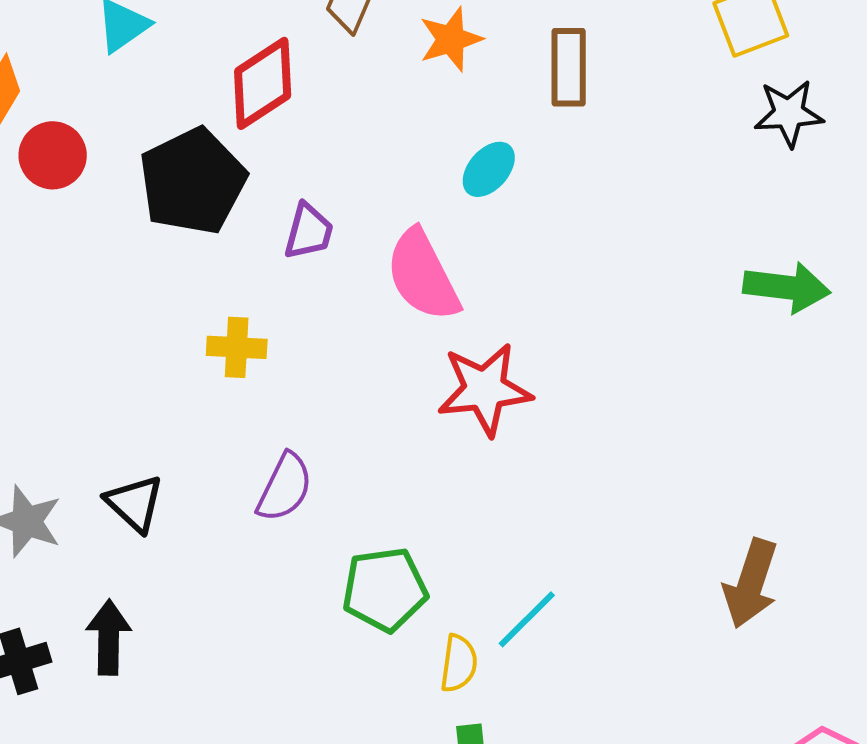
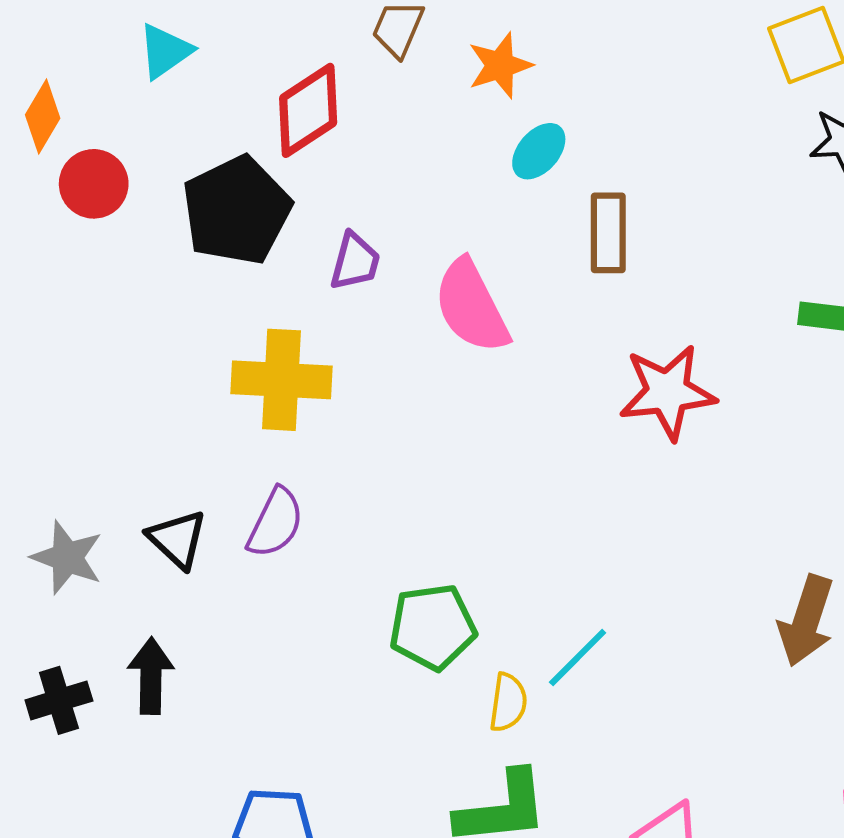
brown rectangle: (569, 67) -> (608, 233), moved
cyan ellipse: (489, 169) -> (539, 151), moved
yellow cross: (237, 347) -> (282, 380), size x1.6
red star: (485, 389) -> (667, 392), moved
purple semicircle: (285, 487) -> (275, 523), moved

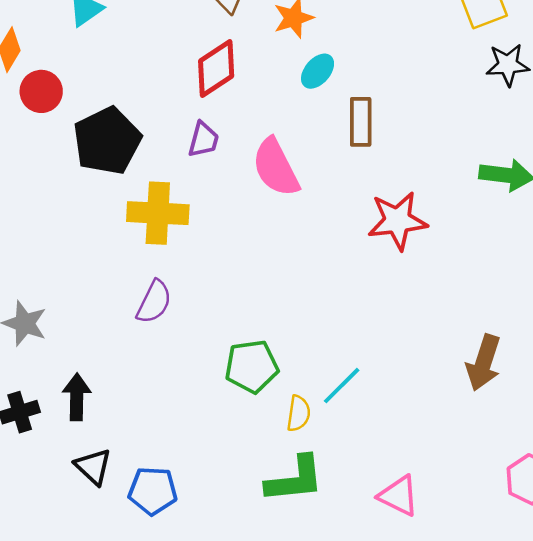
red diamond: (308, 110) -> (216, 69), moved
black pentagon: (237, 210) -> (107, 141), moved
black triangle: (177, 539) -> (93, 467), moved

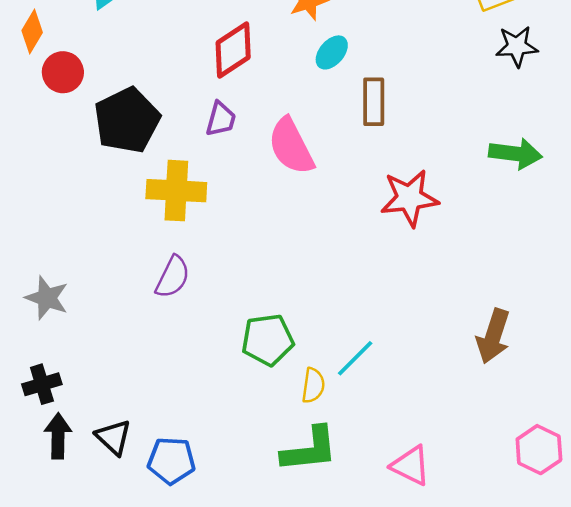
black arrow: (77, 397) -> (58, 436), moved

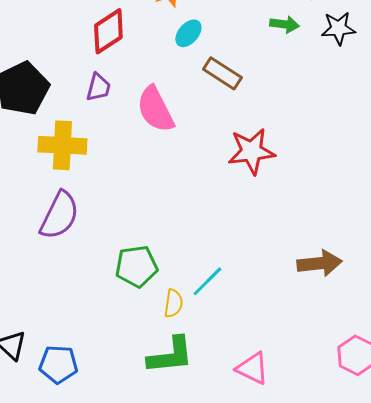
brown rectangle: (374, 102) -> (222, 73), turned -57
green arrow: (515, 154) -> (284, 24), moved, size x0.7
purple semicircle: (173, 277) -> (59, 215), size x1.4
brown arrow: (493, 336) -> (319, 263), turned -114

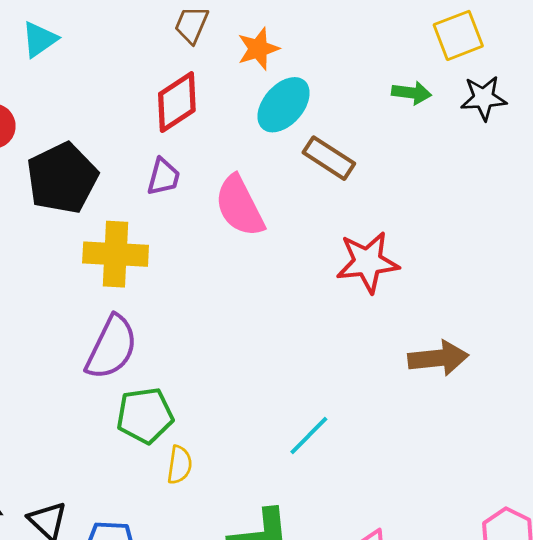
cyan ellipse: (188, 33) -> (284, 105), size x1.5
brown arrow: (319, 263) -> (438, 358), moved
green pentagon: (136, 266) -> (145, 415), moved
yellow semicircle: (173, 303) -> (180, 465), moved

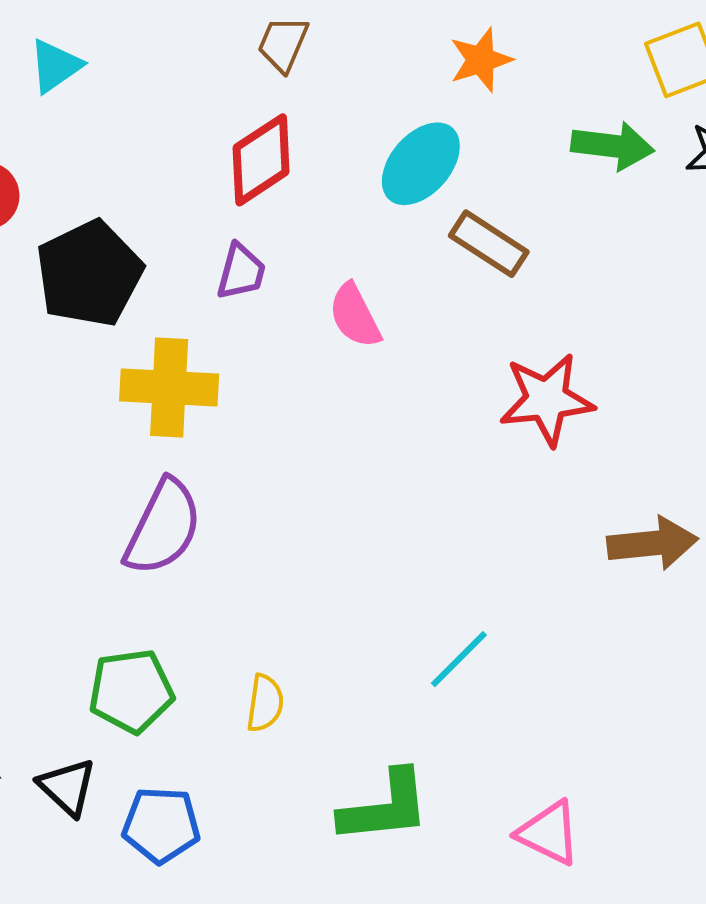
orange star: (258, 49) -> (481, 60), moved
green arrow: (412, 93) -> (613, 146), size x1.4
pink semicircle: (240, 206) -> (355, 316), size x0.7
green pentagon: (145, 415) -> (131, 691), moved

